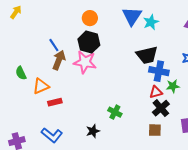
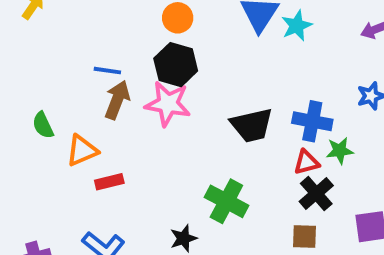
blue line: (54, 45) -> (107, 71), turned -48
black trapezoid: (147, 55) -> (252, 125), moved
green cross: (115, 112) -> (226, 201), size x1.5

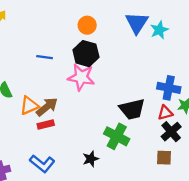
brown arrow: (117, 100) -> (47, 107), moved, turned 30
black trapezoid: (252, 125) -> (132, 109), moved

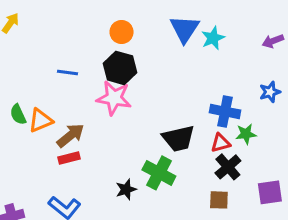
orange triangle: (29, 106) -> (41, 120), moved
black star: (91, 159) -> (126, 189), moved

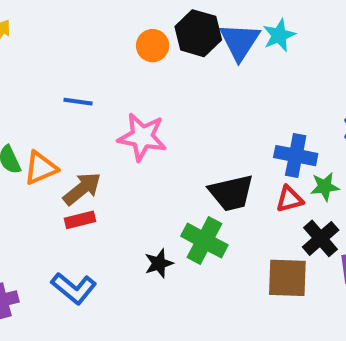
cyan star: (213, 38) -> (279, 35), moved
black hexagon: (120, 68) -> (198, 33), moved
black cross: (228, 167) -> (321, 238), moved
brown square: (219, 200) -> (287, 278), size x1.5

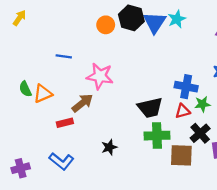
brown arrow: (82, 189) -> (82, 103), moved
green cross: (204, 241) -> (157, 136), moved, turned -30

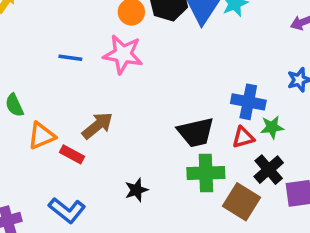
pink star: (100, 76) -> (123, 54), moved
orange triangle: (43, 94) -> (42, 136), moved
red rectangle: (65, 123) -> (72, 154), turned 42
brown square: (181, 155) -> (242, 202), turned 30

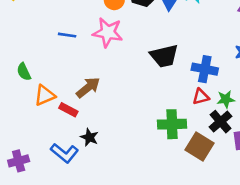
green star: (272, 127) -> (226, 99), moved
black trapezoid: (196, 132) -> (164, 56), moved
black star: (136, 190) -> (89, 137), moved, turned -30

